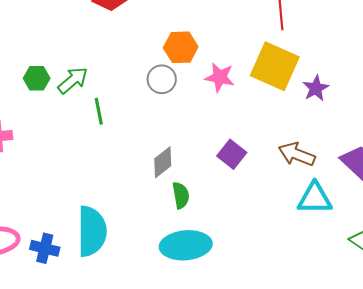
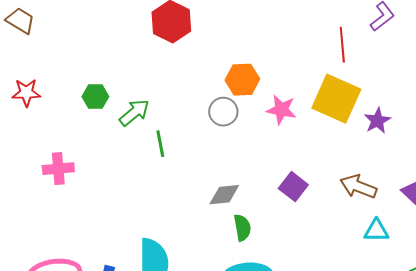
green hexagon: (37, 78) -> (95, 97), moved
gray diamond: (163, 162) -> (224, 195), turned 32
cyan triangle: (315, 198) -> (376, 231), size x0.7

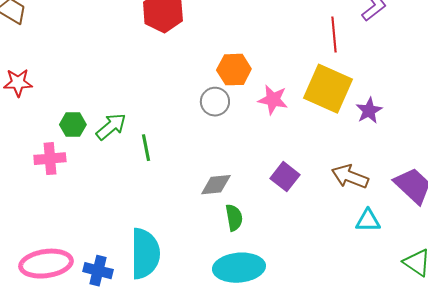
green hexagon: (95, 97) -> (73, 125), moved
green arrow: (134, 113) -> (111, 127), moved
green line: (160, 144) -> (146, 148), moved

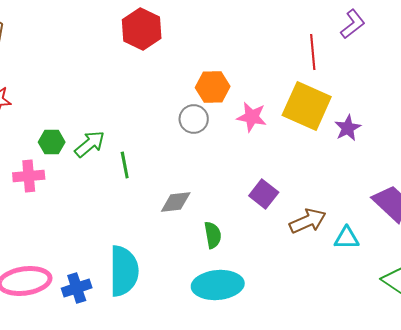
brown arrow: (350, 177) -> (308, 221), moved, turned 135
gray diamond: (216, 185) -> (176, 202), moved
blue cross: (98, 271) -> (77, 288), turned -32

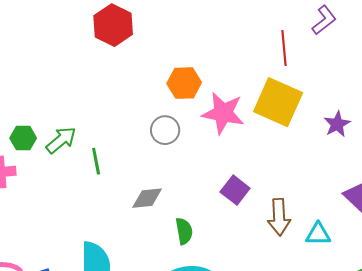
pink star: (252, 117) -> (223, 113), size x1.4
gray circle: (194, 119) -> (165, 130), moved
purple star: (348, 128) -> (337, 124), moved
brown arrow: (308, 221) -> (279, 217), turned 111

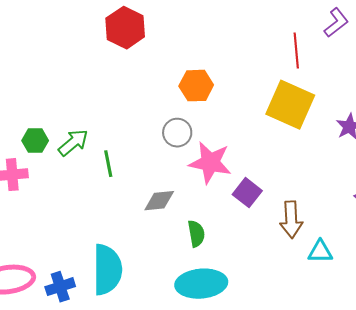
pink star: (223, 113) -> (210, 163), moved
cyan triangle: (318, 234) -> (320, 252), moved

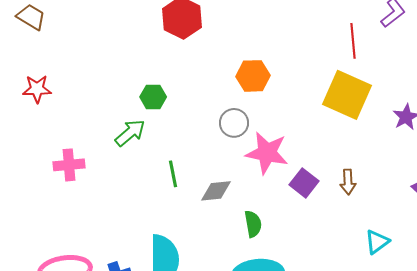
green hexagon: (35, 141) -> (153, 97), moved
green line: (108, 164) -> (173, 174), moved
brown arrow: (291, 220) -> (348, 182), moved, size x0.7
cyan triangle: (320, 252) -> (377, 242), turned -36

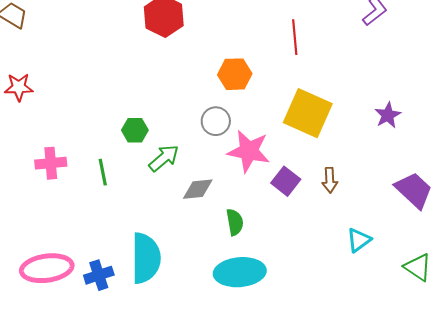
red line: (353, 41) -> (295, 37), moved
yellow square: (347, 95) -> (308, 113), moved
green hexagon: (153, 97) -> (135, 130), moved
green arrow: (130, 133) -> (164, 158), moved
green line: (173, 174) -> (103, 172), moved

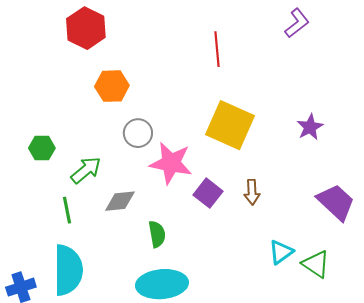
orange hexagon: (235, 74) -> (112, 86), moved
green hexagon: (135, 130) -> (42, 148), moved
green line: (103, 172) -> (67, 210), moved
green triangle: (418, 267) -> (316, 264), moved

